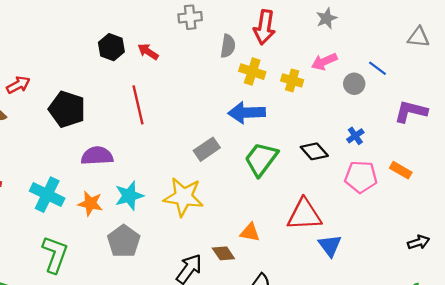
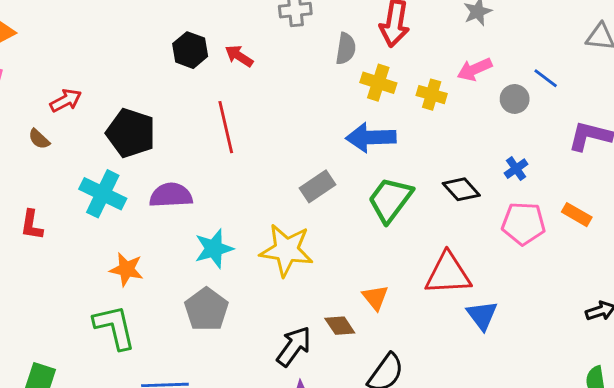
cyan cross: (47, 195) -> (103, 194), moved
orange star: (90, 203) -> (126, 269), moved
orange triangle: (250, 232) -> (375, 297), turned 40
green L-shape: (55, 254) -> (115, 327), turned -33

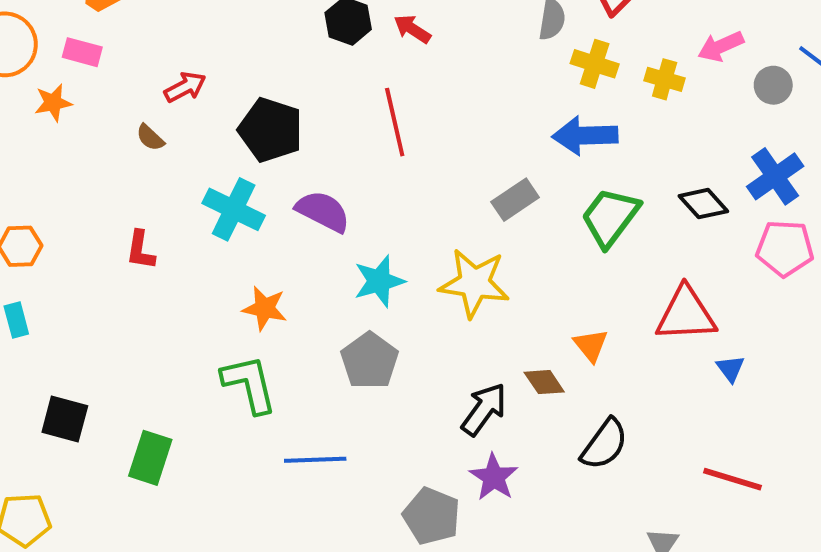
blue cross: (516, 169) -> (775, 176), size x1.8
purple semicircle: (171, 195) -> (323, 211), turned 30
blue triangle: (482, 315) -> (730, 369), size x0.7

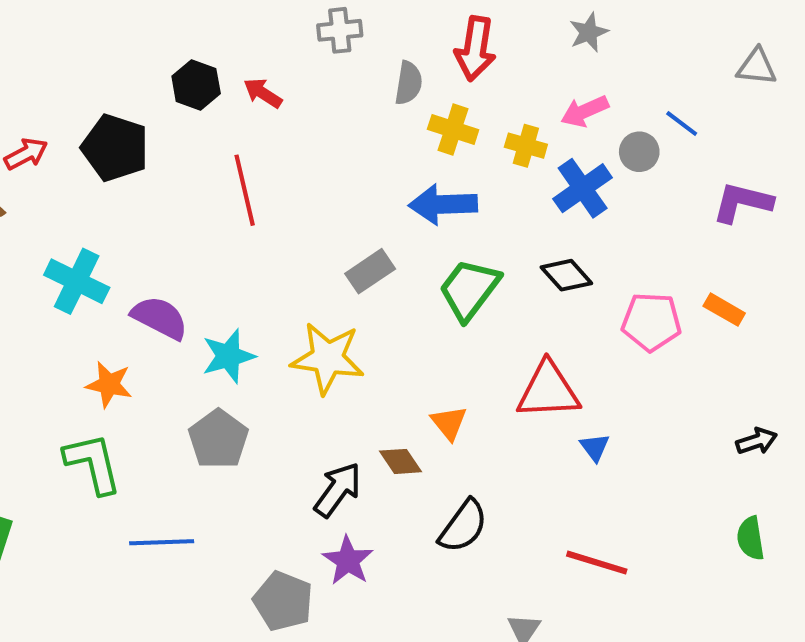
black pentagon: (271, 130) -> (115, 148), moved
blue cross: (775, 176) -> (583, 188), moved
purple semicircle: (323, 211) -> (160, 318), moved

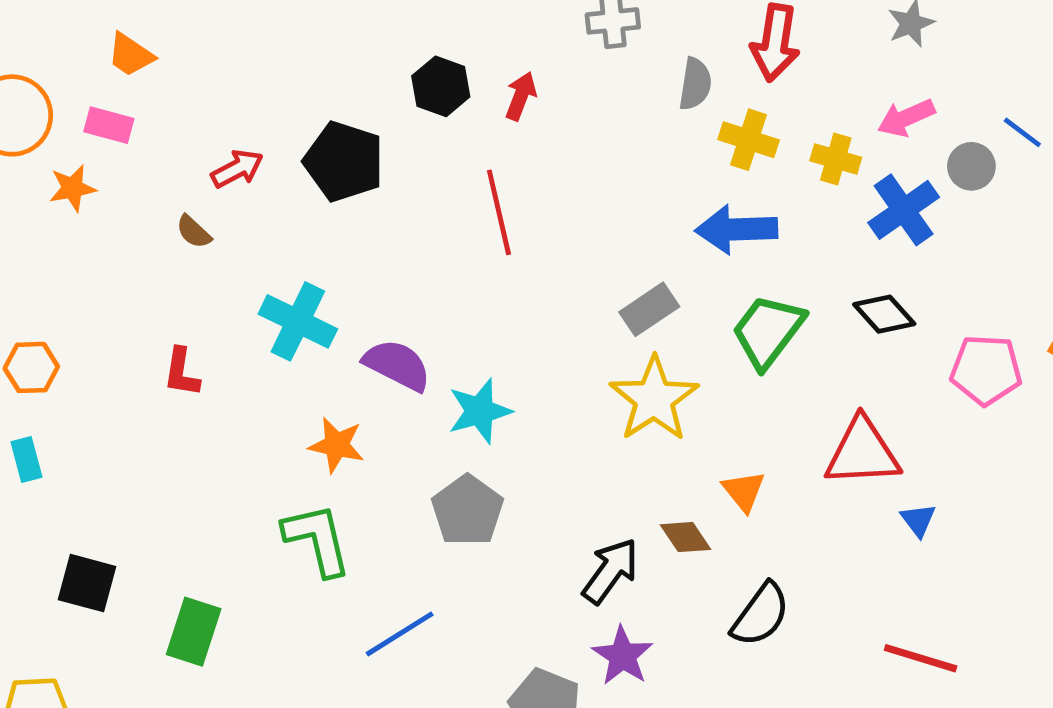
red arrow: (263, 93) -> (521, 96), turned 78
yellow star: (328, 358) -> (654, 399), moved, turned 30
blue line: (162, 542) -> (400, 634), turned -30

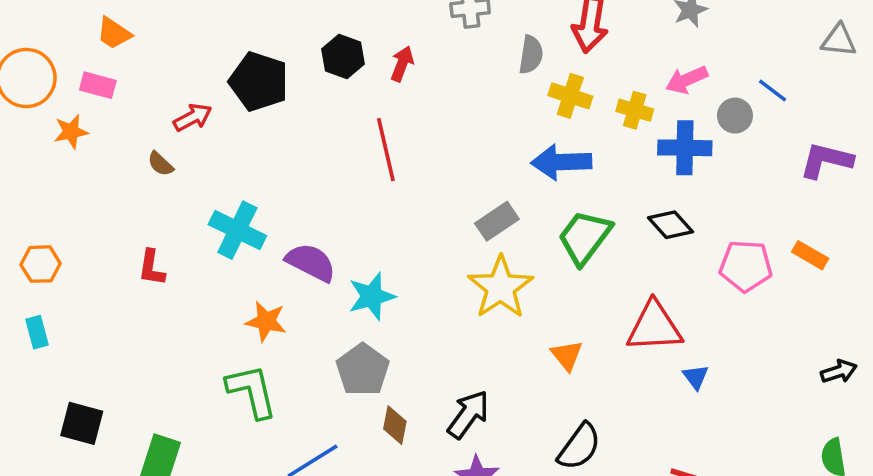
black pentagon: (344, 161) -> (259, 82), moved
blue cross: (904, 210) -> (685, 148), turned 36
brown diamond: (686, 537) -> (395, 425), moved, turned 45

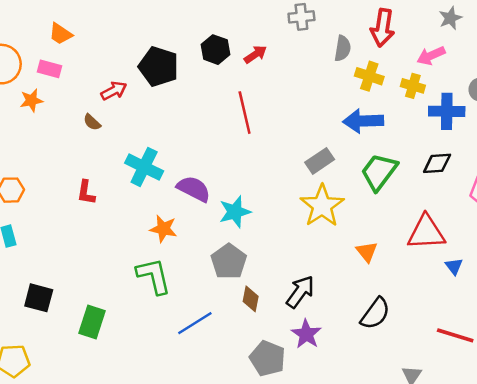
red arrow: (402, 64) -> (255, 54), turned 35
pink arrow: (687, 80) -> (431, 56), moved
black diamond: (671, 225) -> (437, 163), turned -52

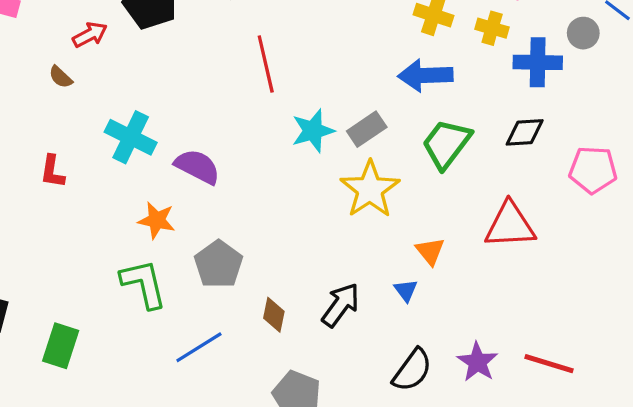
cyan star: (235, 212) -> (313, 131), moved
gray pentagon: (229, 261) -> (219, 264), moved
blue triangle: (454, 266) -> (406, 290), moved
black semicircle: (375, 314) -> (412, 370), moved
purple star: (306, 334) -> (477, 362), moved

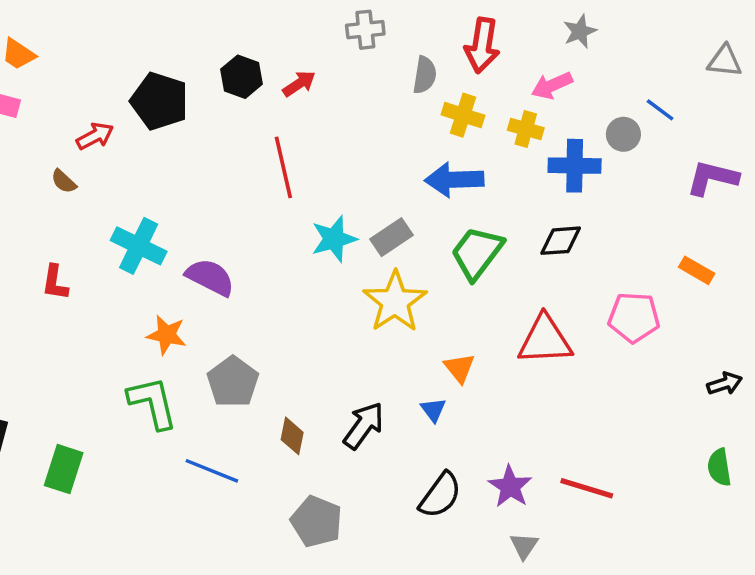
pink pentagon: (593, 170) -> (634, 317), moved
blue line: (199, 347) -> (212, 471), turned 54

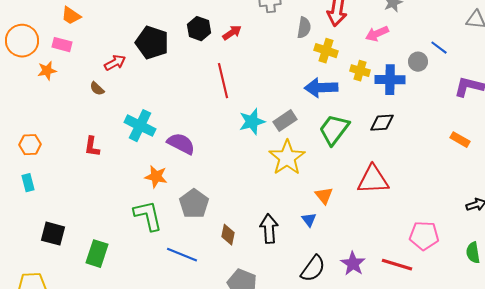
yellow cross: (526, 129) -> (360, 71), moved
pink pentagon: (634, 317) -> (424, 236), moved
black arrow: (364, 425) -> (269, 229), turned -40

